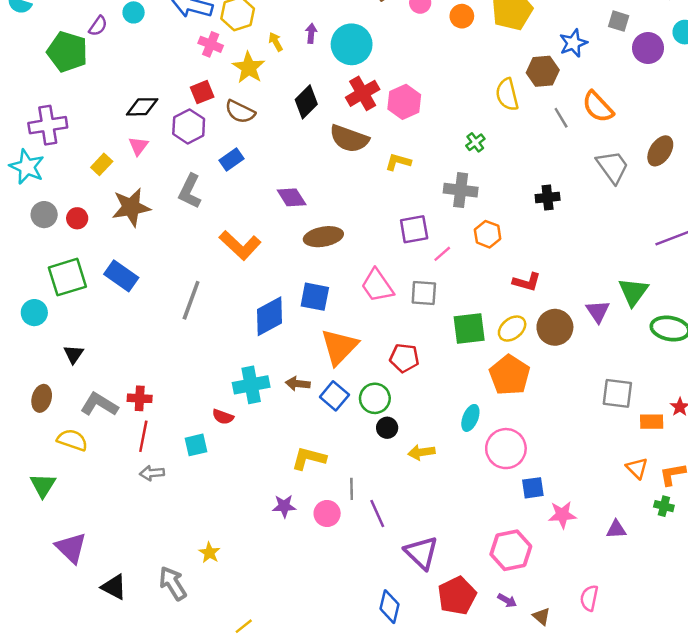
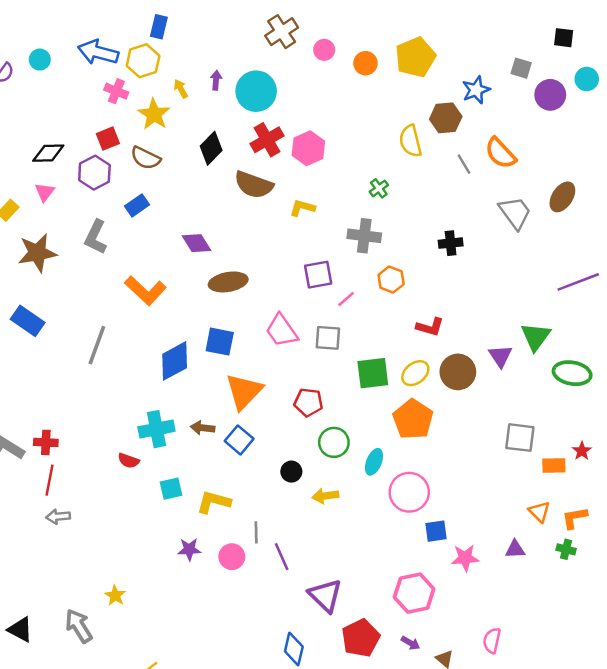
green circle: (375, 398) -> (334, 442), moved
cyan square: (196, 445) -> (171, 489), moved
purple triangle: (616, 529) -> (515, 549), moved

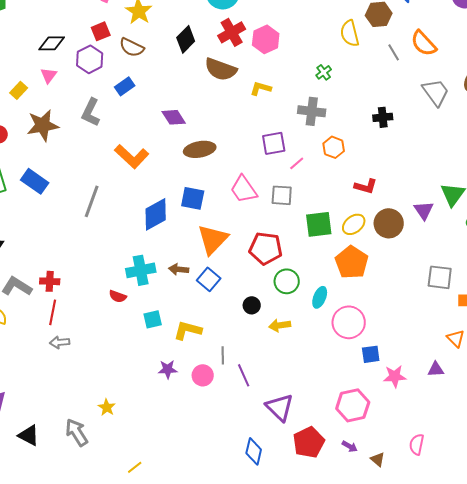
red pentagon: (308, 402) -> (266, 248), size x1.4

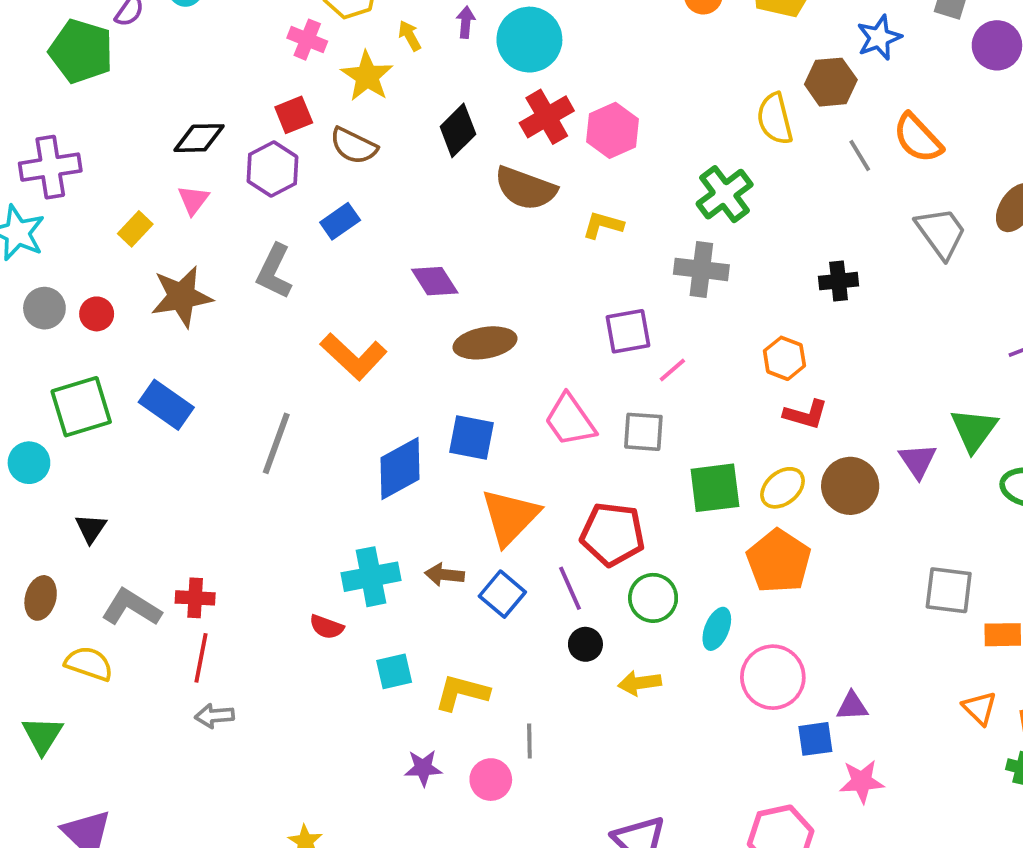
green cross: (324, 72) -> (725, 194), size x1.8
orange hexagon: (334, 147) -> (784, 358), moved
purple triangle: (436, 369) -> (852, 706), moved
purple line: (244, 375) -> (570, 588), moved

